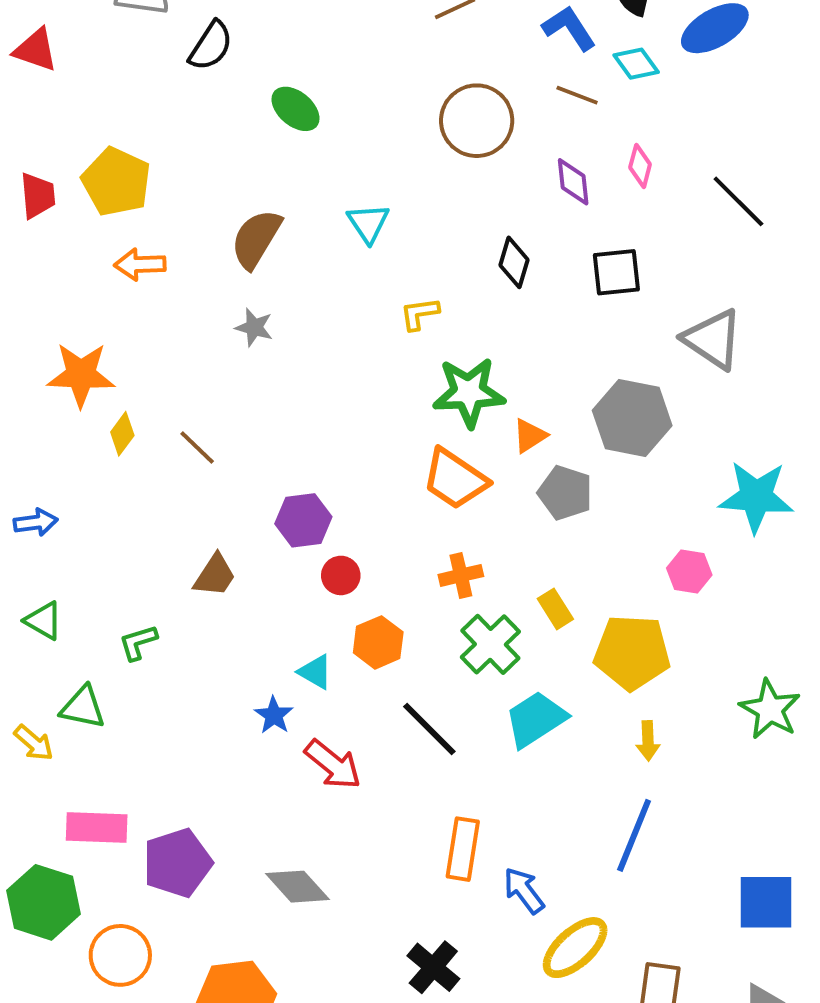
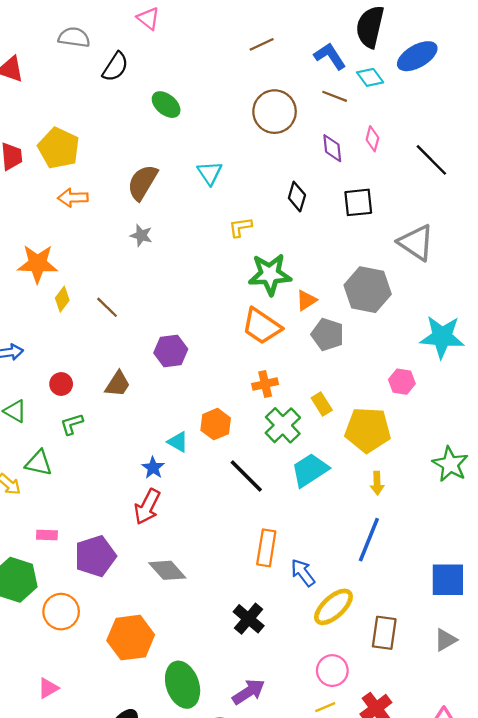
red circle: (341, 575) -> (61, 384), moved
red arrow: (333, 764) -> (147, 507), moved, turned 78
pink rectangle: (97, 827) -> (47, 535), size x0.6

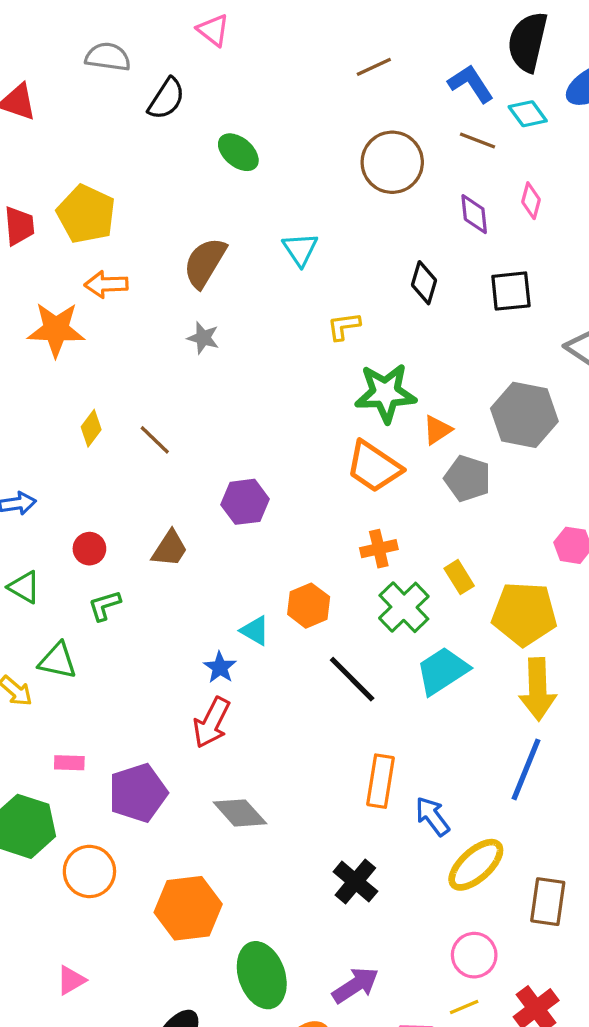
orange star: (38, 264) -> (56, 330), moved
yellow arrow: (377, 483) -> (538, 689), size x1.8

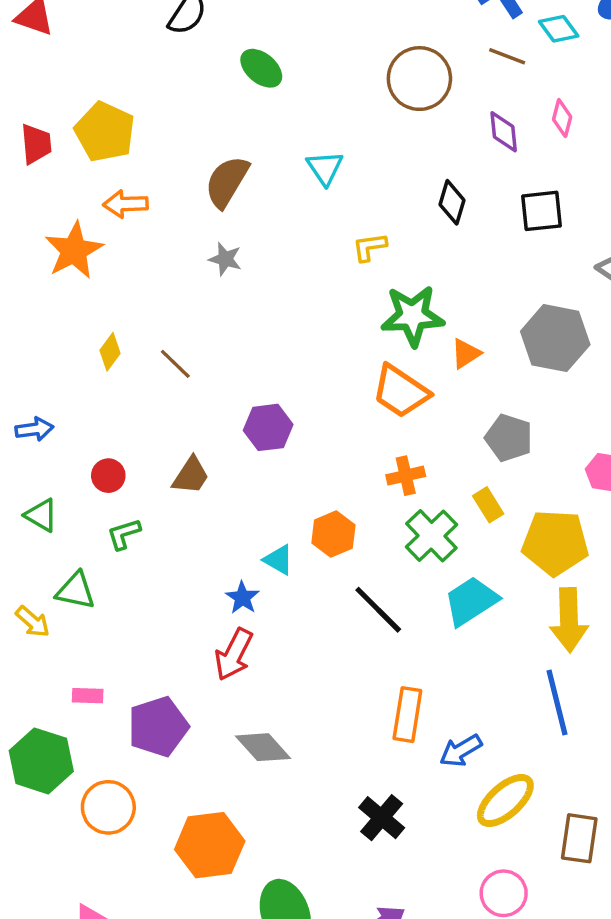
orange star: (56, 330) -> (74, 250), turned -30
gray pentagon: (467, 478) -> (509, 438), moved
blue line: (526, 769) -> (557, 703), turned -36
blue arrow: (432, 816) -> (461, 751), turned -84

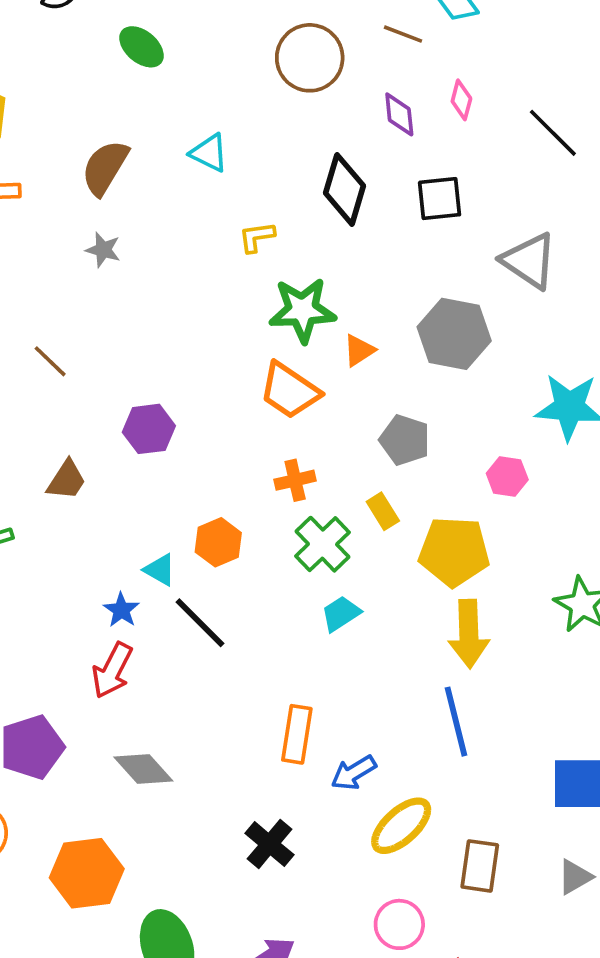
cyan triangle: (325, 168) -> (209, 153), turned -30
black diamond: (452, 202) -> (344, 189), size x1.5
cyan trapezoid: (471, 601) -> (341, 614), moved, size x0.7
black line: (378, 610) -> (200, 623), moved

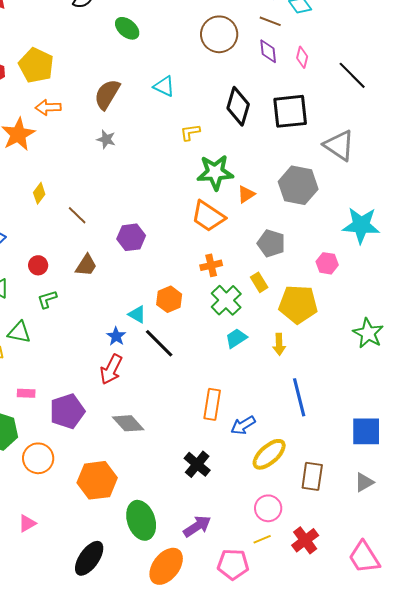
purple diamond: (399, 114) -> (268, 51), moved
black square: (440, 199) -> (290, 111), size x1.4
brown line: (50, 361) -> (77, 215), moved
yellow arrow: (469, 634) -> (279, 344), moved, size x0.6

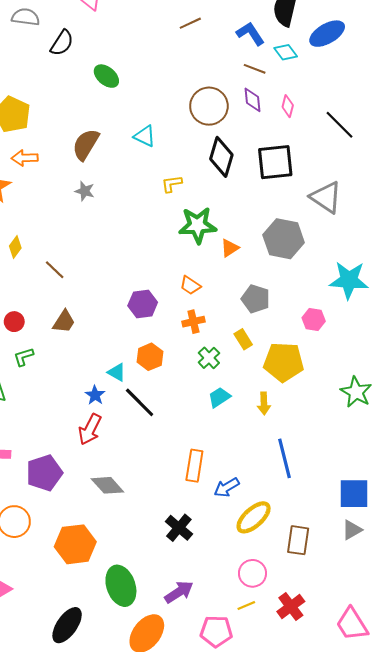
brown circle: (219, 34) -> (209, 106), moved
orange trapezoid: (208, 216) -> (190, 285), moved, size x0.6
purple hexagon: (131, 237) -> (143, 304), moved
green cross: (226, 300) -> (209, 358), size x0.7
gray triangle: (364, 482) -> (352, 530), moved

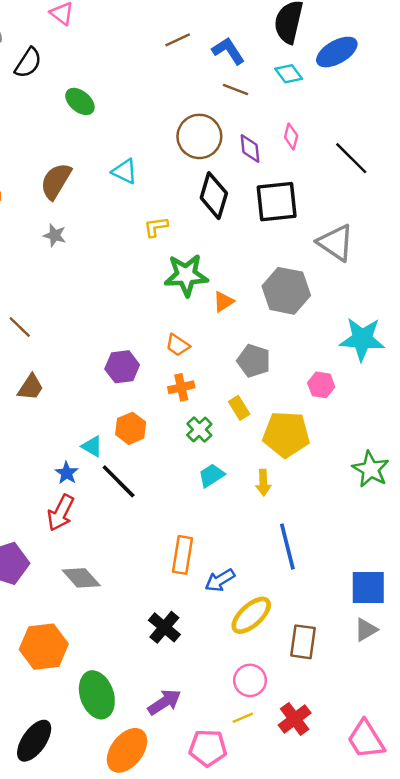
blue L-shape: (250, 34) -> (228, 51), moved
brown line: (255, 69) -> (236, 89), moved
purple diamond: (252, 100) -> (250, 148), moved

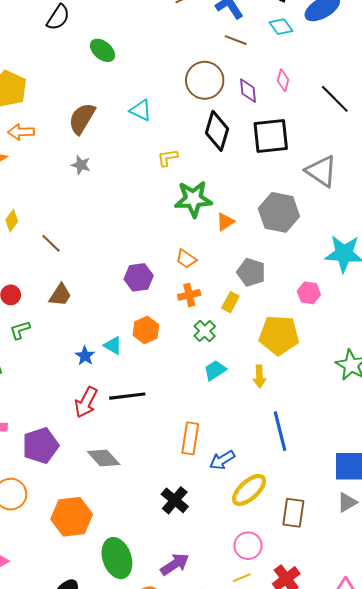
yellow rectangle: (239, 408) -> (230, 302), moved, turned 60
blue star: (67, 473) -> (85, 356), moved
black line: (119, 481) -> (127, 396), moved, turned -52

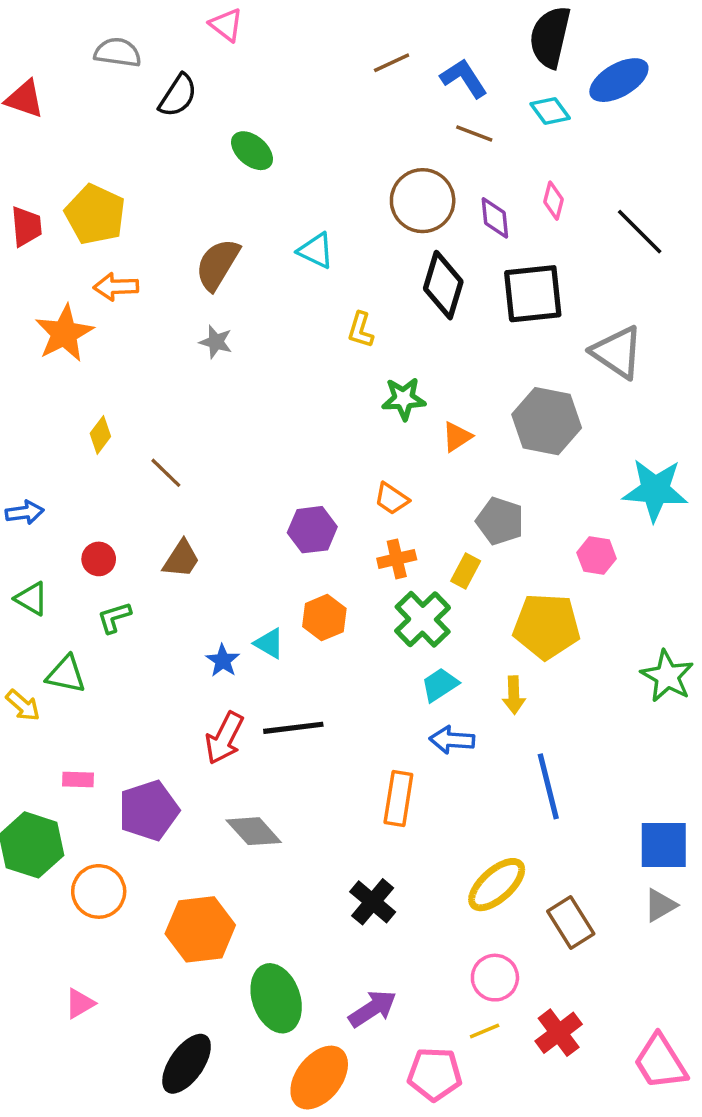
yellow L-shape: (168, 158) -> (361, 330), turned -65
green star: (193, 199) -> (404, 399), size x0.7
green cross: (205, 331) -> (423, 619), size x1.5
blue arrow: (222, 460) -> (452, 740), moved, turned 35
brown rectangle: (293, 513) -> (571, 922), turned -40

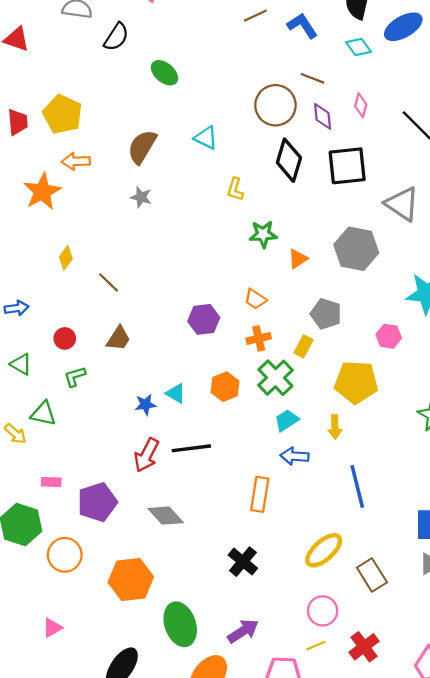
brown line: (474, 133) -> (312, 78), moved
orange hexagon: (324, 618) -> (225, 387), moved
blue star: (223, 661) -> (145, 405), turned 30

